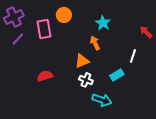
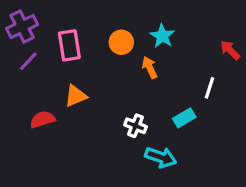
orange circle: (64, 15) -> (121, 42), moved
orange triangle: (82, 61) -> (76, 96), moved
red semicircle: (45, 76) -> (43, 119), moved

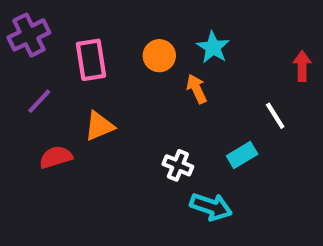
red arrow: (230, 50) -> (302, 66), turned 45
purple line: (28, 61) -> (39, 101), moved
white line: (210, 88) -> (275, 116), turned -50

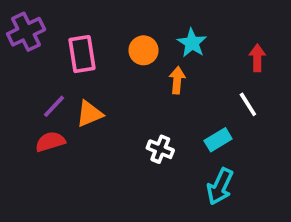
red arrow: (302, 66) -> (257, 58), moved
orange arrow: (197, 89) -> (177, 80), turned 30
purple line: (39, 101) -> (54, 106), moved
cyan arrow: (211, 207) -> (220, 186), moved, turned 96

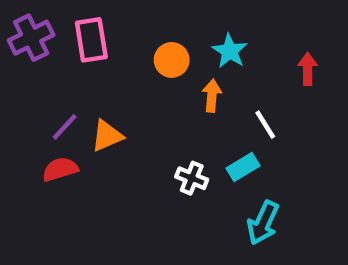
pink rectangle: (82, 54) -> (91, 40), moved
white line: (248, 104) -> (265, 125), moved
cyan rectangle: (218, 140) -> (243, 167), moved

